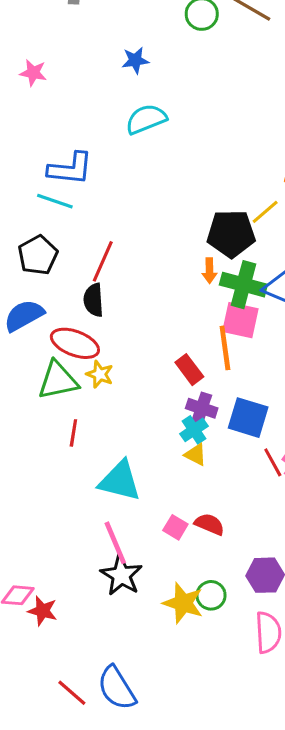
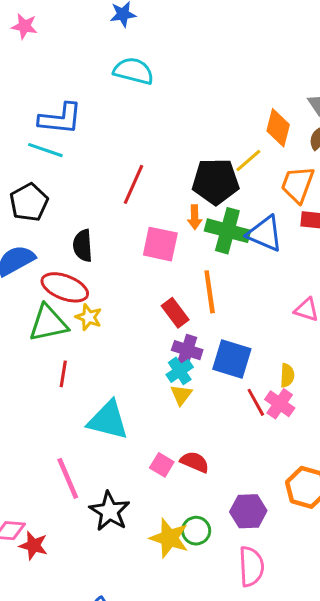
cyan semicircle: (146, 119) -> (133, 71), turned 36
red line: (103, 261) -> (133, 184), moved
pink square: (240, 320) -> (160, 244), moved
yellow triangle: (196, 455) -> (181, 395), turned 40
pink line: (115, 543) -> (68, 478), moved

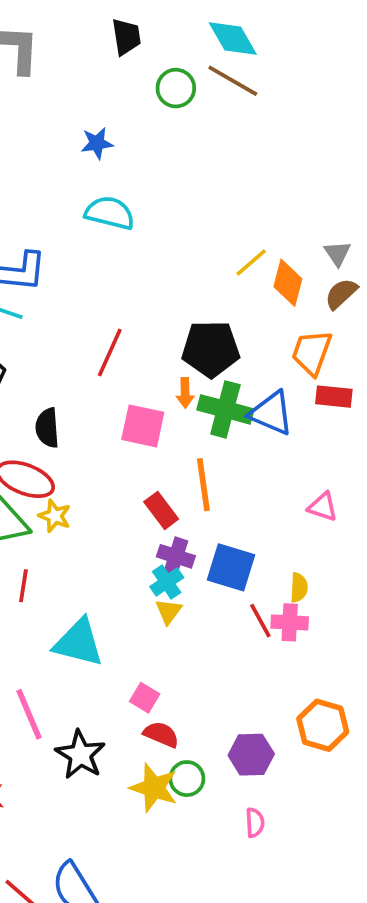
yellow line: (248, 161) -> (251, 263), moved
pink cross: (280, 404) -> (290, 622), turned -32
red semicircle: (195, 462) -> (161, 734), moved
pink semicircle: (251, 566) -> (255, 823), size x0.6

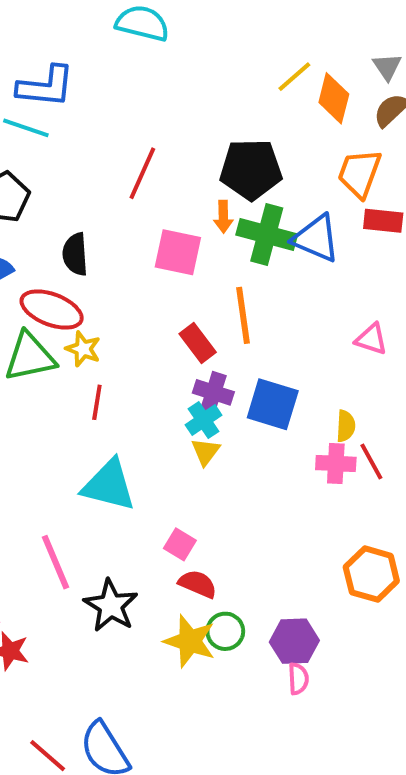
red line: (23, 586) -> (97, 402), moved
red line: (260, 621) -> (371, 462), moved
purple hexagon: (251, 755) -> (294, 641), moved

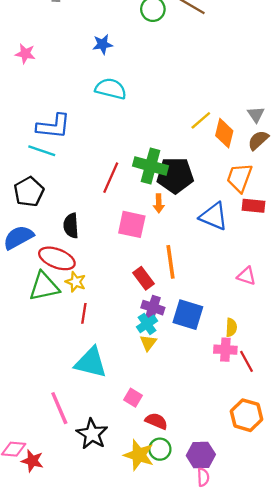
green cross: (267, 234) -> (151, 166), moved
red line: (371, 462) -> (246, 361), moved
red semicircle: (198, 584) -> (156, 421), moved

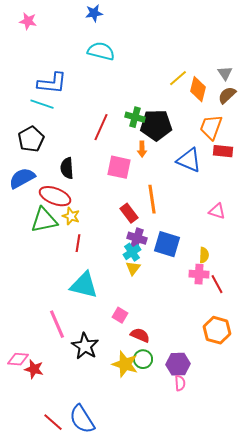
green cross: (151, 166) -> (135, 117), size x0.7

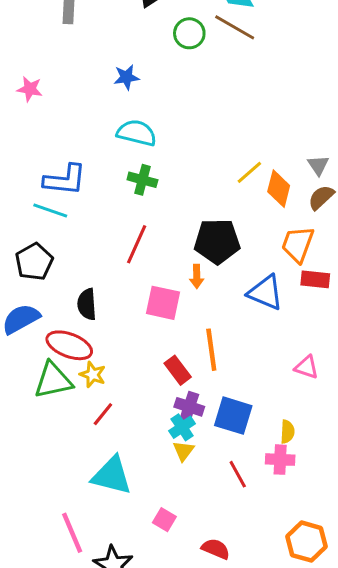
green cross: (135, 117) -> (142, 180), moved
red line: (78, 243) -> (103, 414), turned 30
red line: (217, 284) -> (238, 474), moved
red semicircle: (140, 335) -> (216, 549), moved

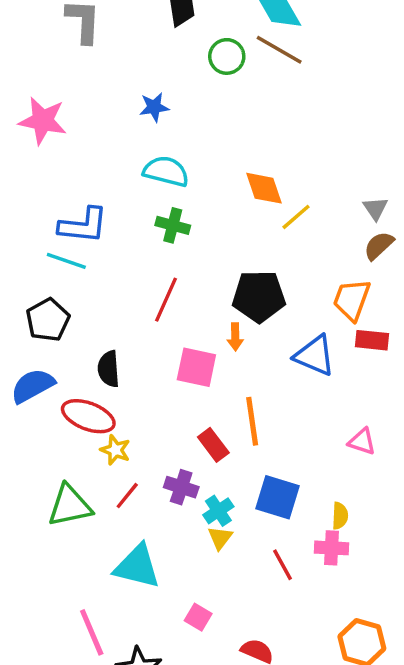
pink star: (30, 89) -> (43, 121), size x1.6
orange diamond: (279, 189) -> (264, 188), moved, turned -33
green triangle: (53, 380) -> (70, 506), moved
purple cross: (189, 407) -> (181, 487), moved

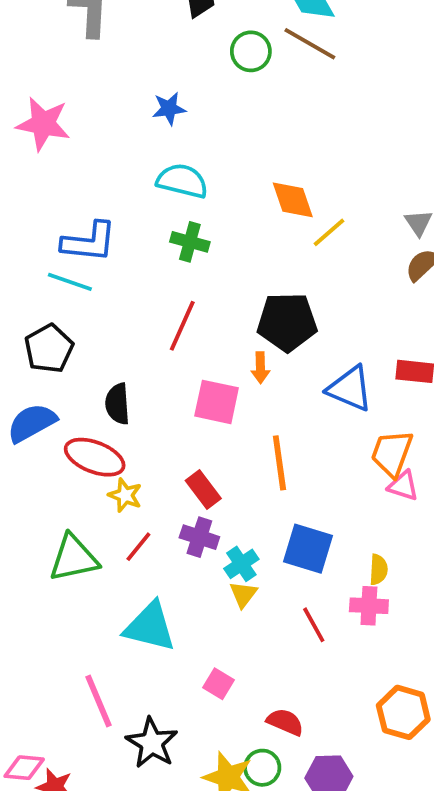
orange trapezoid: (352, 300) -> (392, 453), moved
red rectangle: (213, 445) -> (203, 490), moved

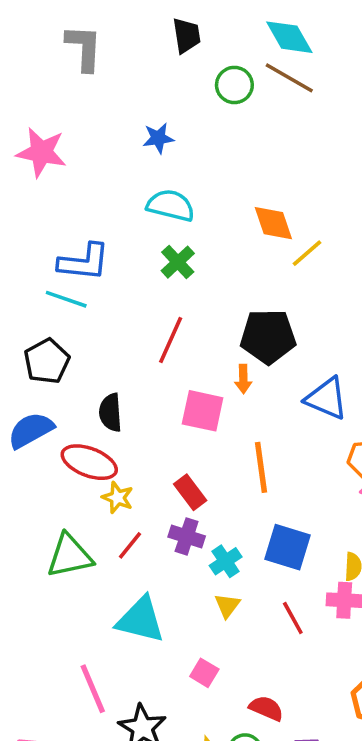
green cross: (190, 242) -> (178, 262), turned 32
yellow triangle: (243, 594) -> (227, 606), moved

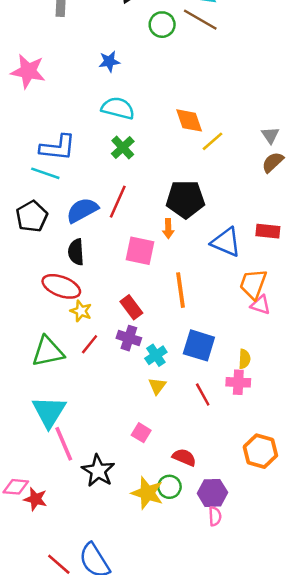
blue semicircle: (31, 430) -> (82, 210), moved
cyan triangle: (141, 620) -> (49, 412), moved, turned 48

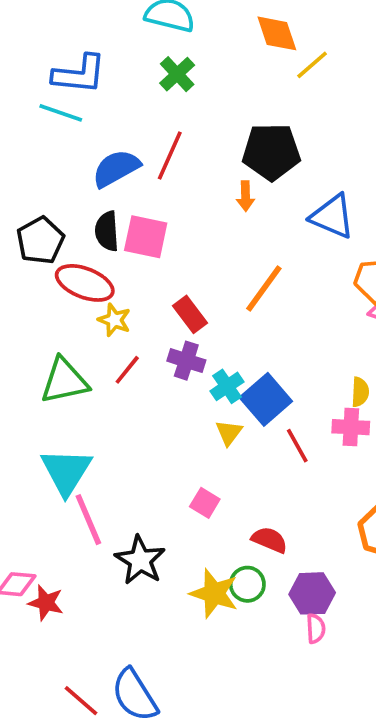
black pentagon: (32, 216) -> (40, 240), moved
pink square: (140, 251) -> (146, 237), moved
orange line: (181, 290) -> (264, 288), turned 44
blue square: (199, 345) -> (266, 399), moved, turned 32

